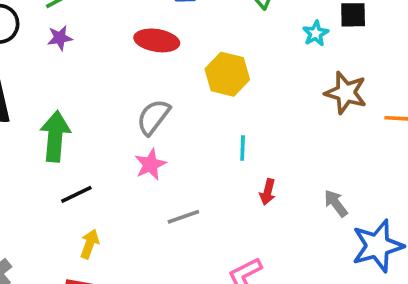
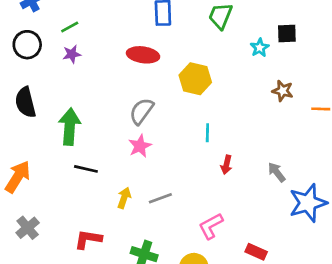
brown star: (346, 93) -> (283, 91), size x0.7
black line: (76, 194) -> (86, 169), turned 40
gray line: (183, 217) -> (160, 198), moved
yellow arrow: (90, 244) -> (124, 198), moved

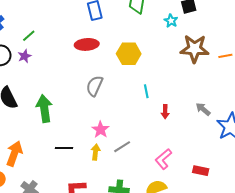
purple star: (72, 54) -> (25, 56), moved
brown star: (283, 91) -> (195, 49), size x1.8
pink star: (140, 146) -> (100, 130), moved
black line: (86, 169) -> (64, 148), moved

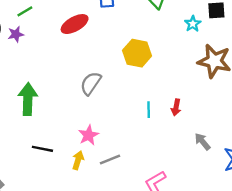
red ellipse: (87, 44) -> (75, 24), moved, turned -35
cyan line: (146, 91) -> (149, 110), moved
gray arrow: (203, 109) -> (203, 142), moved
red arrow: (165, 112) -> (176, 107), moved

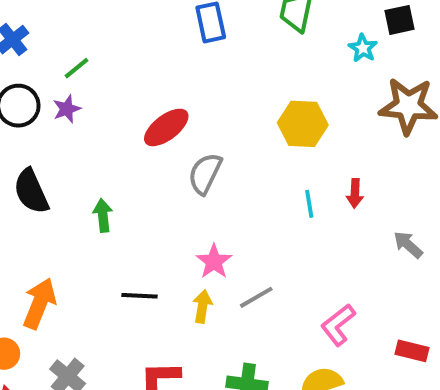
red ellipse: (75, 24) -> (166, 127), moved
yellow hexagon: (137, 53) -> (303, 124), moved
green arrow: (28, 99) -> (103, 215), size x0.6

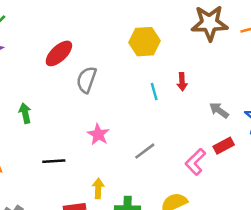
gray line: (256, 297) -> (145, 151), moved
yellow arrow: (202, 306) -> (98, 188), moved
pink L-shape: (338, 325) -> (195, 162), moved
red rectangle: (412, 351) -> (224, 146), moved, turned -36

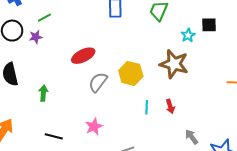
brown star: (210, 23) -> (174, 64), moved
yellow hexagon: (144, 42) -> (131, 73), moved
red arrow: (182, 82) -> (170, 106), turned -32

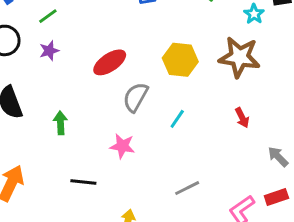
purple star: (36, 37) -> (49, 51), moved
yellow hexagon: (131, 73) -> (180, 60), moved
cyan line: (147, 107) -> (177, 119), moved, turned 40
pink star: (94, 127) -> (122, 146), moved, turned -30

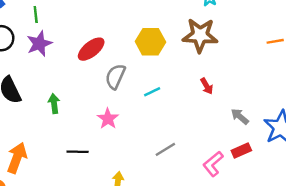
green line: (48, 16) -> (36, 15), turned -56
purple star: (49, 51) -> (39, 44), size x1.5
cyan line: (177, 119) -> (152, 92), turned 35
pink star: (122, 146) -> (108, 119), turned 30

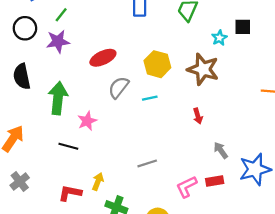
green line: (36, 15) -> (61, 15), turned 32
cyan line: (152, 92) -> (150, 98), moved
green arrow: (54, 104) -> (58, 98), size x1.8
pink star: (108, 119) -> (87, 121), moved

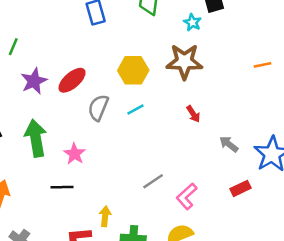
purple star: (58, 41) -> (34, 81), moved
red rectangle: (215, 181) -> (240, 188), moved
pink L-shape: (187, 187) -> (187, 196), moved

